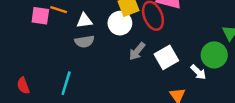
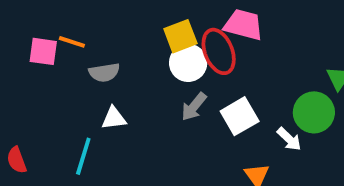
white triangle: (84, 21) -> (114, 118), moved
white circle: (120, 23) -> (188, 63), moved
gray semicircle: (84, 41) -> (104, 72), moved

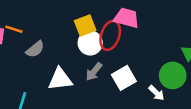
red ellipse: (219, 51) -> (110, 35), turned 40
gray semicircle: (104, 72) -> (35, 49), turned -30
white triangle: (114, 118) -> (60, 79), moved, size x1.5

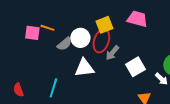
red ellipse: (110, 35) -> (101, 41), moved
white circle: (90, 43) -> (80, 38), moved
gray arrow: (94, 72) -> (112, 53), moved

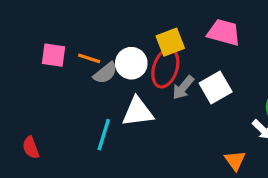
orange line: (47, 28) -> (89, 58), moved
white square: (135, 67) -> (216, 88), moved
cyan line: (53, 88) -> (104, 135), moved

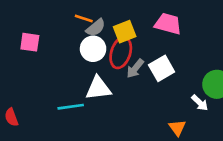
orange line: (89, 58) -> (84, 18), moved
gray semicircle: (105, 73) -> (96, 28), moved
cyan line: (104, 135) -> (71, 107), turned 65

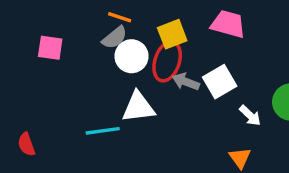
gray semicircle: (96, 28) -> (115, 38), moved
gray arrow: (135, 68) -> (186, 82), turned 72
white arrow: (200, 103) -> (250, 116), moved

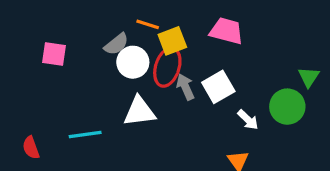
orange line: (120, 17) -> (148, 24), moved
gray arrow: (186, 82) -> (185, 87), turned 45
cyan line: (103, 131) -> (85, 134), moved

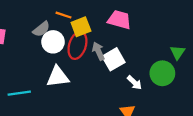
gray arrow: (185, 87) -> (98, 51), moved

